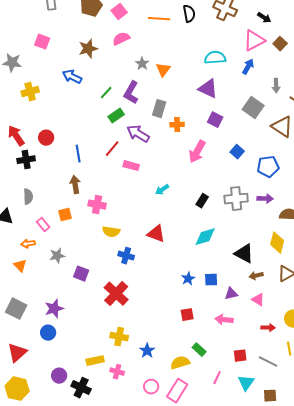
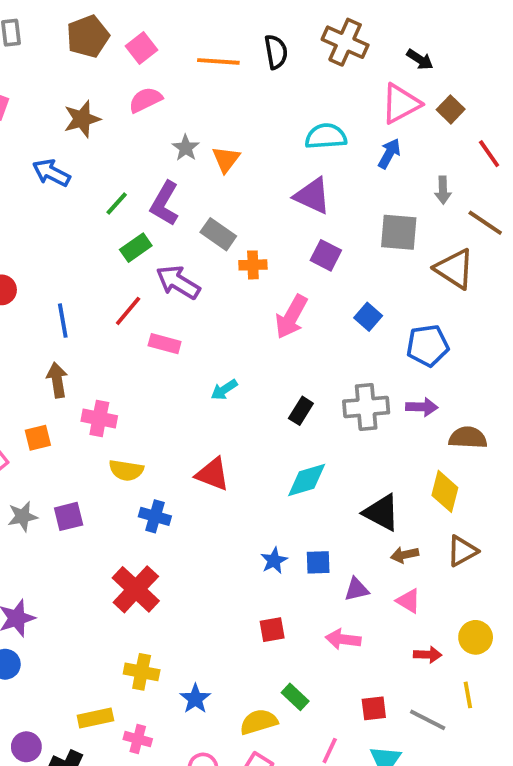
gray square: (253, 108) -> (399, 232), turned -30
gray rectangle: (159, 109) -> (218, 234), turned -72
purple square: (81, 274) -> (69, 516), moved, turned -35

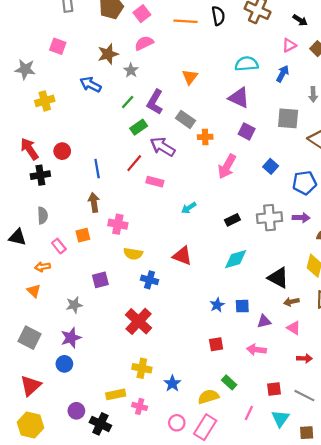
pink triangle: (401, 104) -> (289, 45), size x0.6
gray star: (186, 148) -> (131, 70), moved
black rectangle: (301, 411) -> (232, 220), turned 32
gray star: (23, 516) -> (74, 305), moved

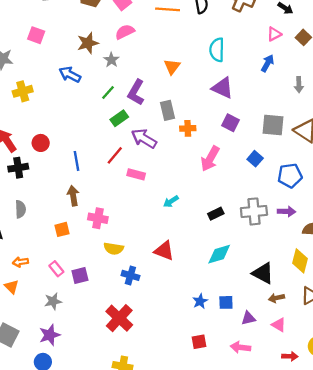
cyan semicircle: (247, 64) -> (217, 50), moved, turned -85
gray square: (288, 118) -> (273, 125), moved
gray rectangle: (185, 119) -> (168, 110), turned 42
pink rectangle: (59, 246) -> (56, 269), moved

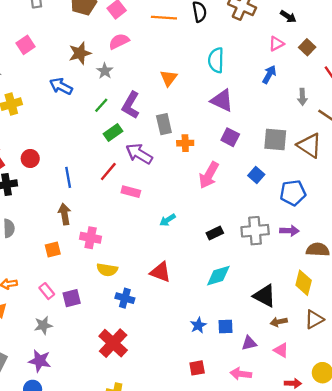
pink square: (36, 35) -> (25, 45), turned 36
purple star: (50, 335) -> (40, 361), turned 30

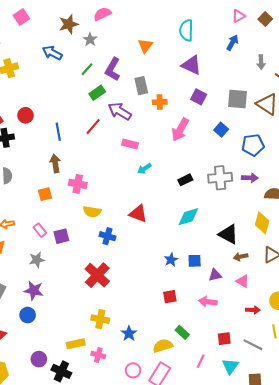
pink rectangle: (131, 192) -> (130, 144), moved

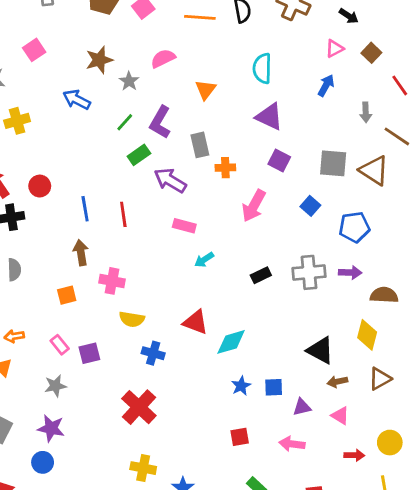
pink semicircle: (102, 14) -> (163, 58), moved
red line: (93, 127) -> (123, 214), moved, turned -48
cyan diamond: (188, 217) -> (231, 342), moved

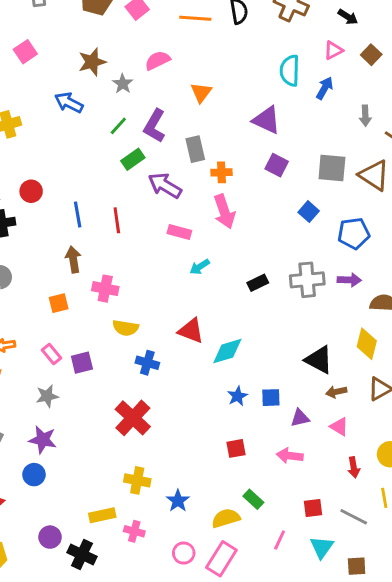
cyan semicircle: (262, 68) -> (290, 71), moved
pink arrow: (254, 206) -> (224, 212), moved, turned -48
red arrow: (354, 455) -> (354, 467), turned 78

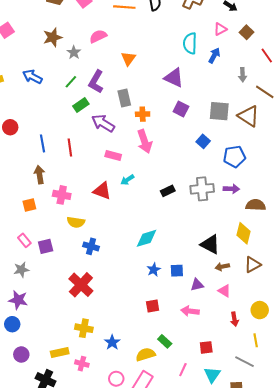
blue arrow: (69, 103) -> (32, 77), moved
red triangle: (191, 331) -> (102, 191), moved
gray line: (354, 517) -> (245, 362), moved
purple circle: (50, 537) -> (21, 354), moved

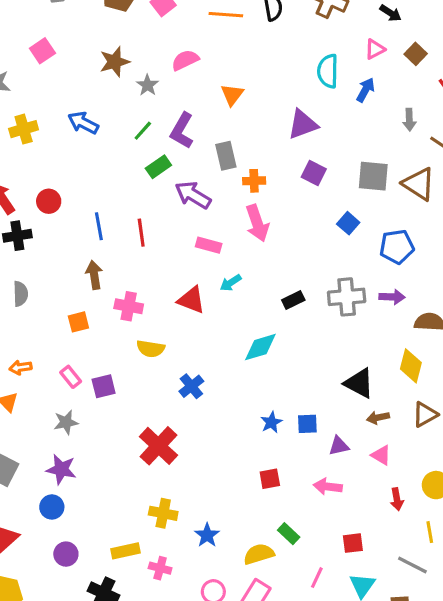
purple triangle: (174, 78) -> (303, 124), turned -45
cyan diamond: (147, 238) -> (260, 347), moved
blue cross: (91, 246) -> (191, 386), moved, turned 35

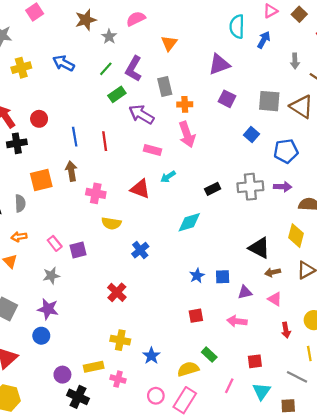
gray semicircle: (20, 294) -> (20, 203), moved
orange square: (78, 322) -> (41, 180), moved, size x1.5
red cross: (158, 446) -> (117, 292), size x0.7
purple circle: (66, 554) -> (62, 375), moved

